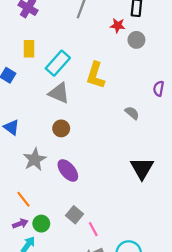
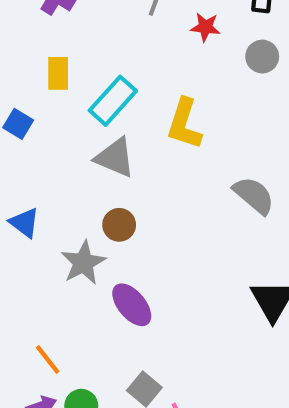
red star: (118, 25) -> (205, 27), moved
gray semicircle: (132, 113) -> (254, 195), size x1.5
gray star: (35, 159) -> (83, 263), moved

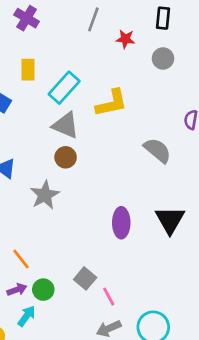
yellow L-shape: (184, 124) -> (111, 103), turned -120
brown circle: (119, 225) -> (66, 157), moved
purple ellipse: (132, 305) -> (121, 223), moved, turned 40

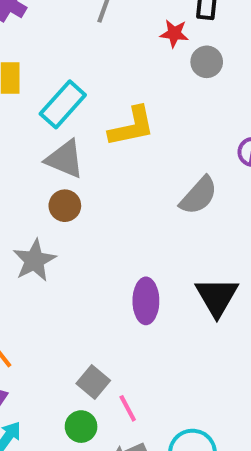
red star: (125, 39) -> (174, 33), moved
gray semicircle: (157, 150) -> (199, 196), turned 92
green circle: (43, 290) -> (81, 427), moved

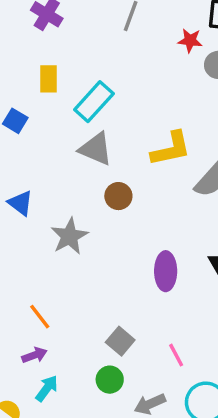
yellow L-shape: (132, 127) -> (171, 149), moved
brown circle: (65, 206) -> (118, 196), moved
pink line: (128, 408) -> (176, 355), moved

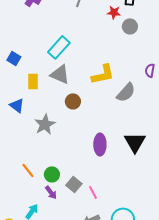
yellow rectangle: (48, 79) -> (33, 81), moved
purple arrow: (35, 355) -> (51, 192), moved, turned 72
pink line: (176, 355) -> (93, 192), moved
green circle: (110, 380) -> (52, 174), moved

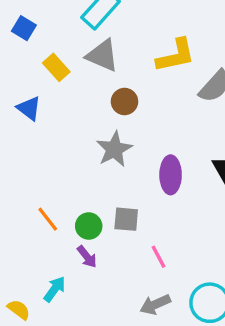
yellow rectangle: (33, 81) -> (56, 67), turned -42
gray star: (45, 124) -> (114, 149), moved
gray square: (74, 184) -> (126, 219), moved, turned -35

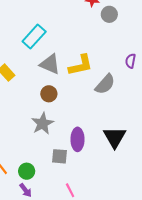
gray triangle: (102, 55) -> (50, 64), moved
gray square: (126, 219) -> (59, 156), moved

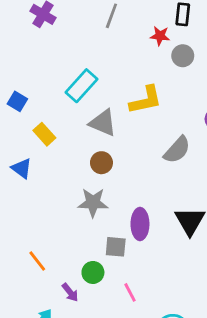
yellow L-shape: (81, 65) -> (146, 100), moved
gray star: (43, 123) -> (93, 203), turned 30
green circle: (27, 171) -> (93, 272), moved

